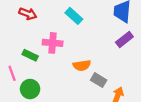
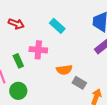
green rectangle: (30, 55) -> (18, 61), turned 40

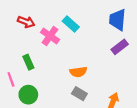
pink cross: (38, 50) -> (50, 36), moved, turned 30
gray rectangle: (79, 83) -> (79, 94), moved

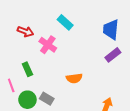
cyan rectangle: (71, 24) -> (65, 22), moved
gray rectangle: (79, 94) -> (47, 99), moved

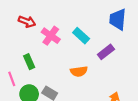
cyan rectangle: (65, 22) -> (81, 36), moved
purple rectangle: (113, 55) -> (106, 52), moved

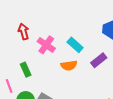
red arrow: (27, 22) -> (24, 32), turned -126
orange semicircle: (79, 71) -> (69, 65), moved

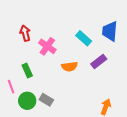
cyan rectangle: (75, 45) -> (84, 38), moved

